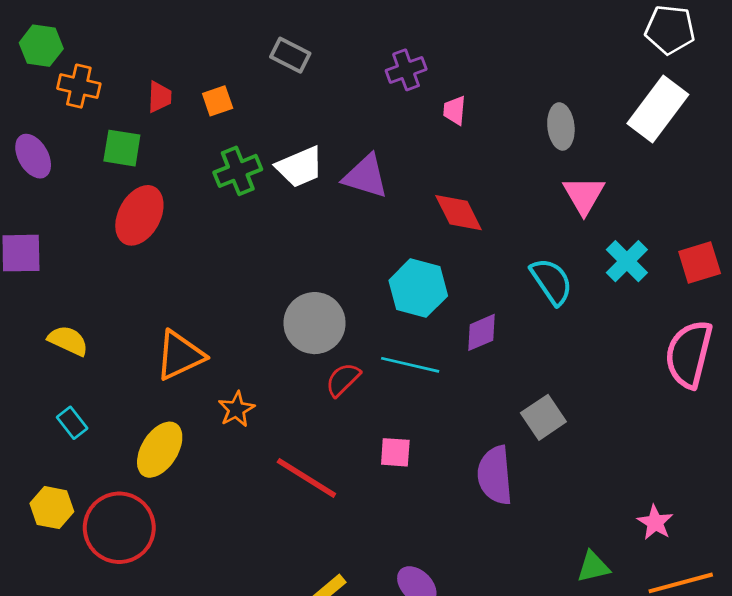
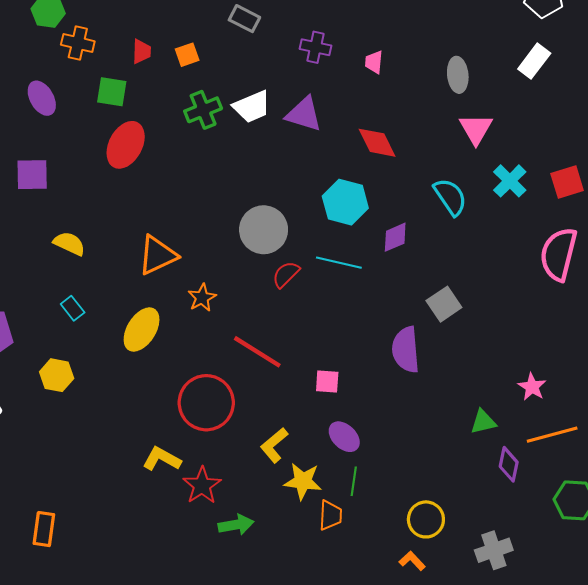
purple cross: (406, 70) -> (316, 47), moved, turned 32
white rectangle: (658, 109) -> (534, 61), size x0.7
pink square: (395, 452) -> (327, 382), moved
red circle: (119, 528) -> (206, 403), moved

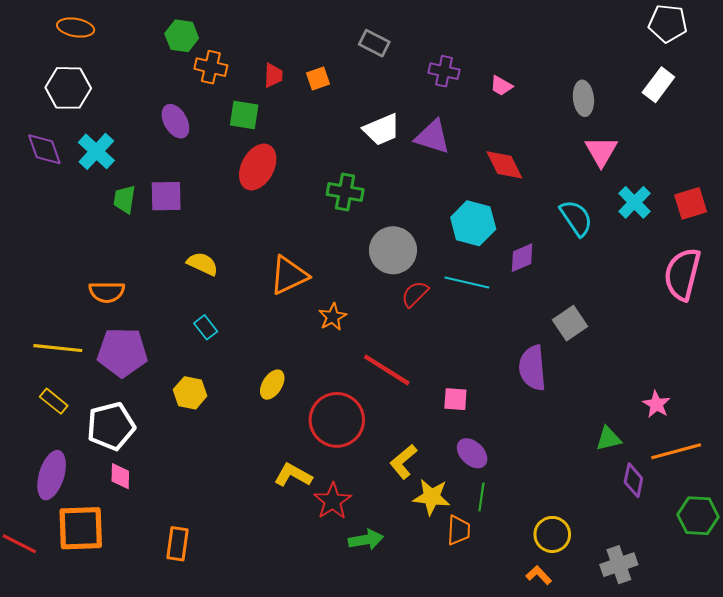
pink trapezoid: (374, 62) -> (501, 86), turned -65
green cross: (203, 110) -> (345, 192), moved, turned 32
yellow ellipse: (142, 330) -> (272, 385), moved, size x0.7

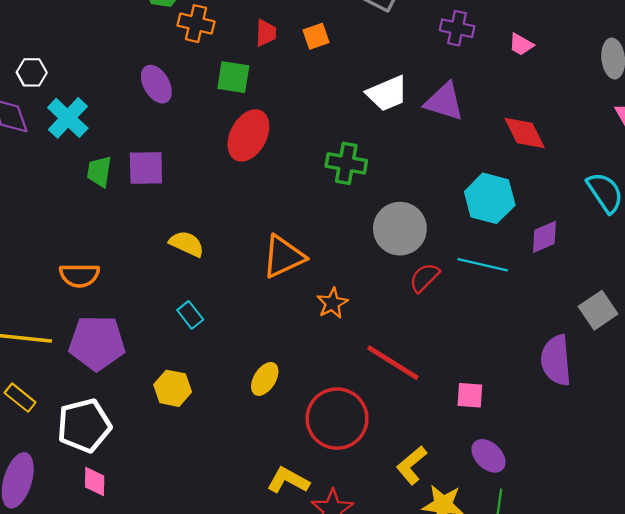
white hexagon: (68, 88) -> (32, 72), moved, size x0.6

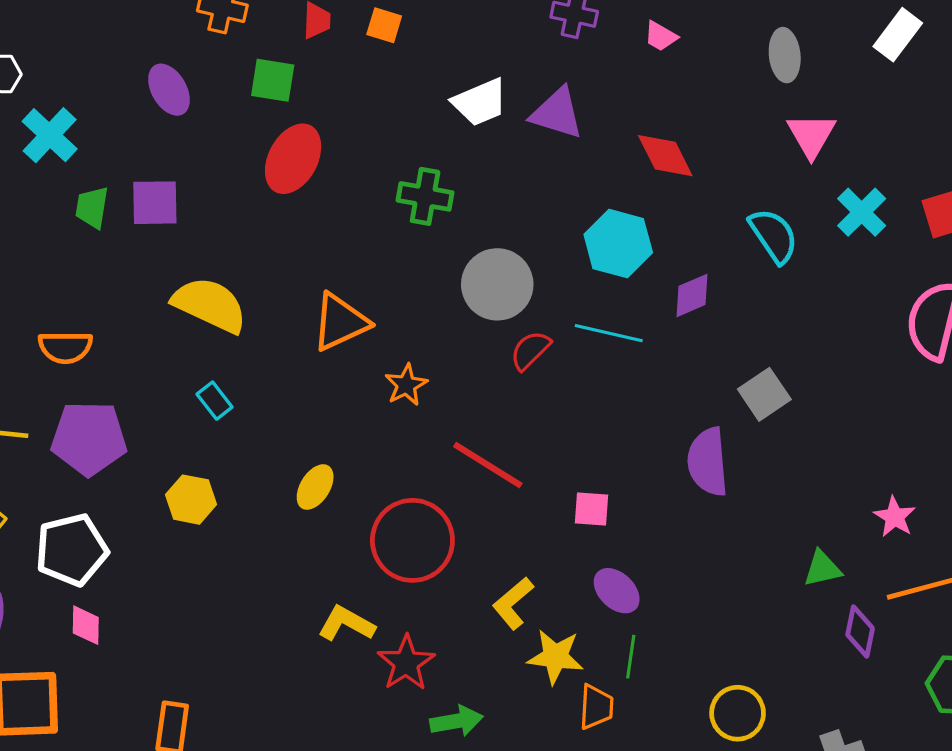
orange square: (316, 36) -> (384, 25), turned 36
yellow semicircle: (187, 244) -> (210, 305), size x1.6

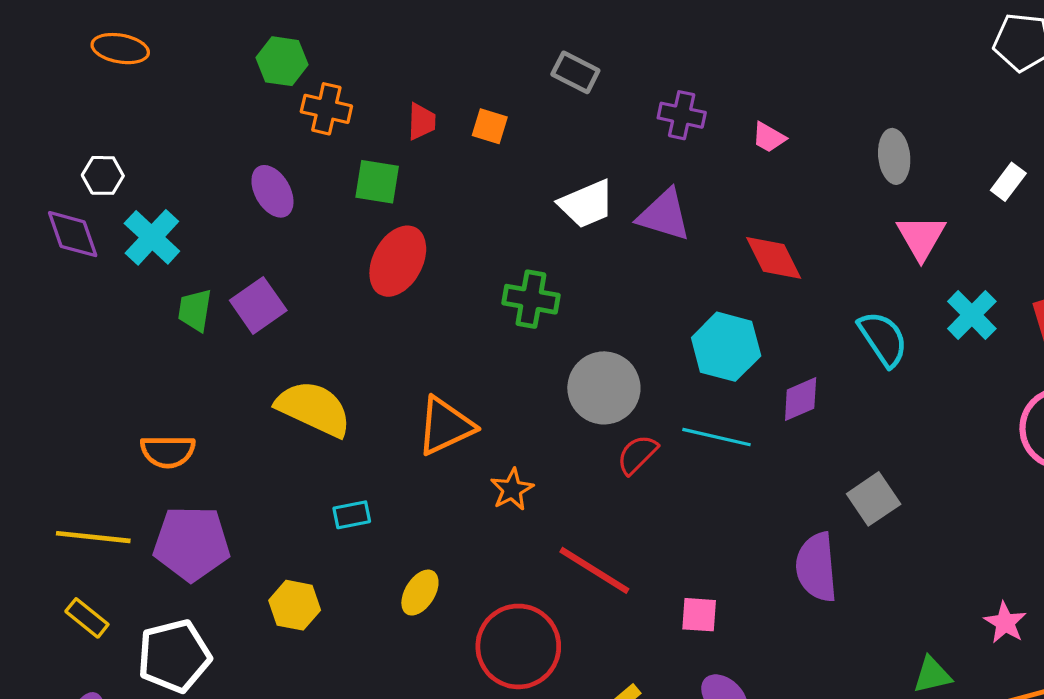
white rectangle: (898, 35) -> (1008, 182), moved, size x0.7
purple square: (155, 203) -> (258, 305), turned -34
cyan rectangle: (215, 401) -> (352, 515), moved, turned -63

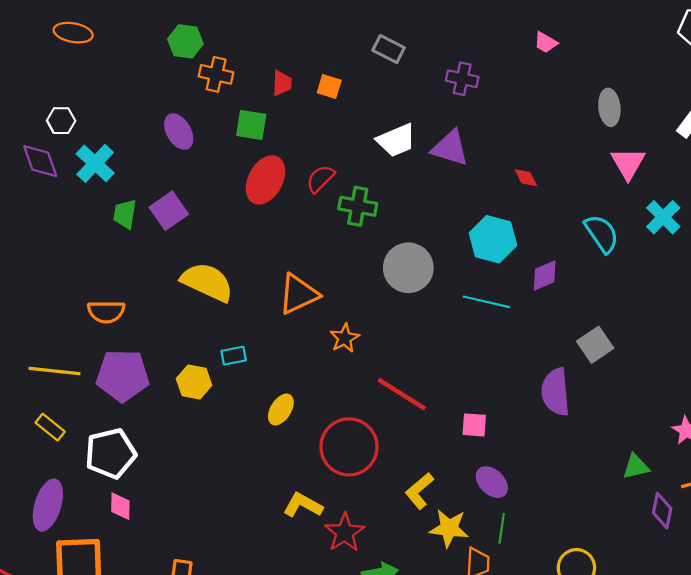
pink trapezoid: (769, 137) -> (546, 43), moved
red diamond: (774, 258) -> (526, 178), size x0.6
red semicircle: (637, 455) -> (320, 179), moved
yellow hexagon: (295, 605) -> (194, 382), moved

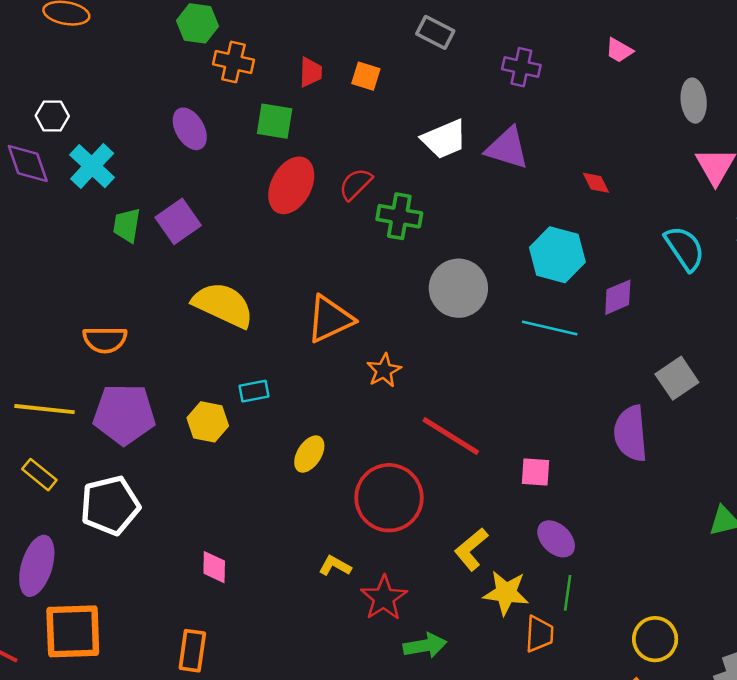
pink trapezoid: (546, 43) -> (619, 50), moved
yellow L-shape: (303, 505) -> (335, 566), size x0.7
pink diamond: (120, 506) -> (214, 567), moved

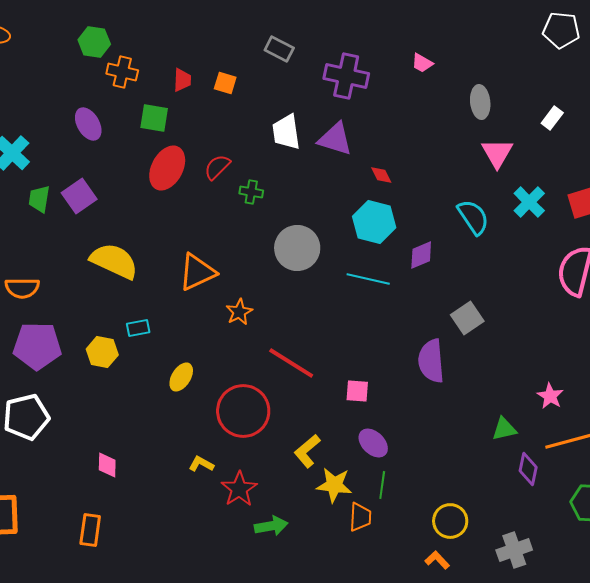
purple cross: (521, 67) -> (346, 76), size x1.5
white trapezoid: (444, 139) -> (286, 132), turned 105
red diamond: (596, 183) -> (381, 175), moved
green cross: (399, 216) -> (251, 192), size x0.7

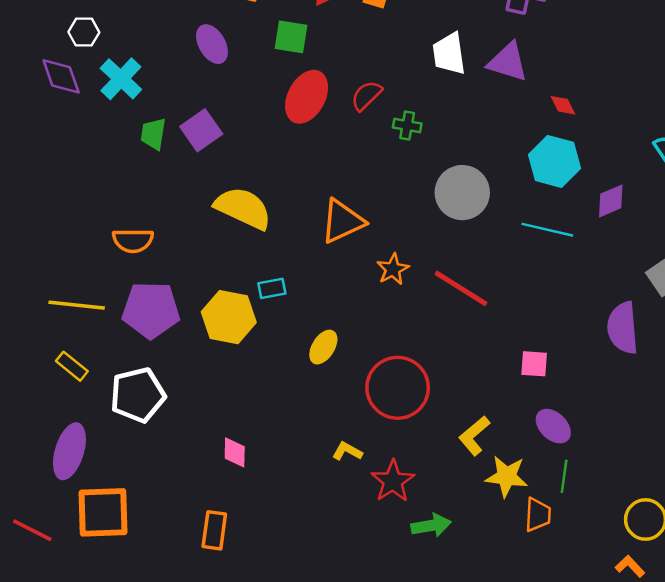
yellow hexagon: (102, 352) -> (229, 317), size x1.4
red line: (291, 363) -> (461, 288), moved

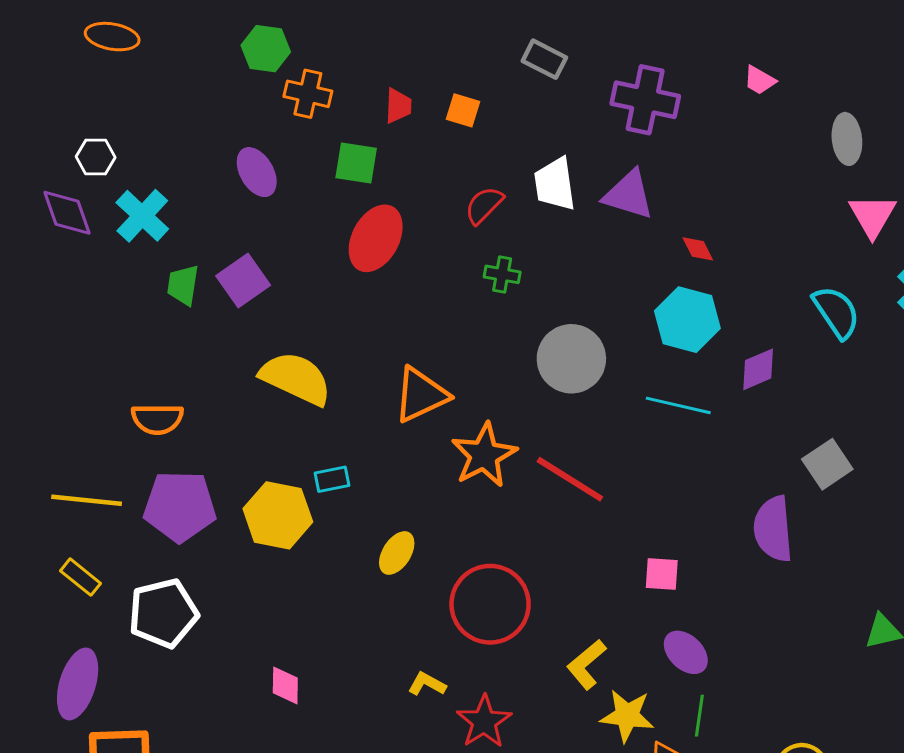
red semicircle: (366, 96) -> (484, 205), moved
orange star: (393, 269) -> (484, 455), size x1.6

